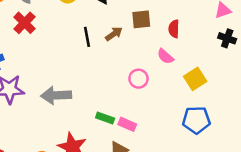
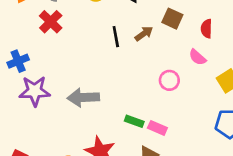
brown square: (141, 19) -> (172, 19), turned 30

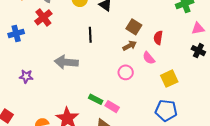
brown arrow: (144, 34) -> (130, 46), moved
blue cross: (18, 61) -> (16, 34), moved
purple star: (35, 91) -> (26, 76), moved, size x0.6
gray arrow: (83, 98) -> (66, 62), moved

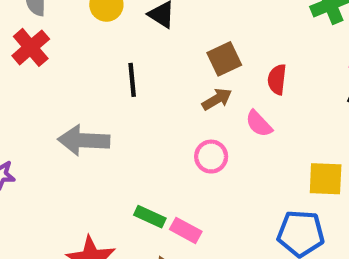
brown square: (134, 27) -> (224, 59), turned 35
yellow square: (169, 79) -> (326, 179), moved, turned 30

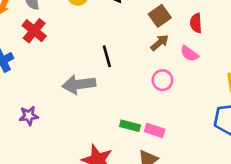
black line: (132, 80) -> (107, 56), moved

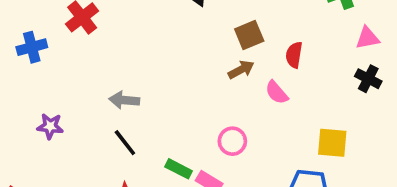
black line: (107, 56) -> (125, 143), moved, turned -35
pink circle: (162, 80) -> (232, 141), moved
gray arrow: (79, 84) -> (124, 100), size x0.7

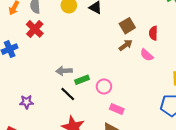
purple star: (50, 126) -> (26, 102), moved
pink circle: (232, 141) -> (104, 86), moved
green rectangle: (179, 169) -> (82, 80), moved, turned -40

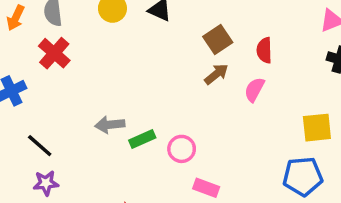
pink semicircle: (147, 55) -> (254, 90), turned 80
black line: (68, 94) -> (40, 146), moved

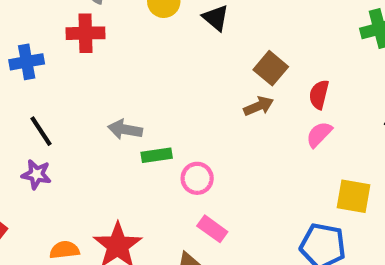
brown square: (218, 39) -> (271, 68), turned -32
red cross: (54, 53) -> (85, 33), turned 32
pink semicircle: (254, 90) -> (319, 134), moved

